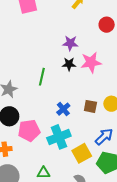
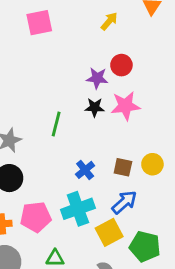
red circle: (107, 25) -> (121, 65), moved
pink pentagon: (29, 131) -> (36, 217), moved
blue arrow: (104, 137) -> (124, 202), moved

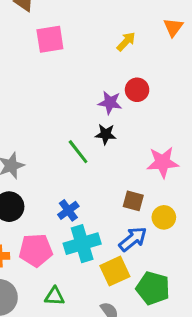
pink star: (125, 106) -> (163, 162), moved
green line: (56, 124) -> (78, 152), moved, turned -55
yellow circle: (152, 164) -> (164, 217), moved
blue cross: (85, 170) -> (68, 210), moved

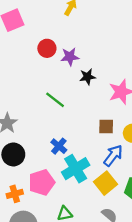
red circle: (137, 90) -> (47, 48), moved
black star: (106, 134) -> (87, 77), moved

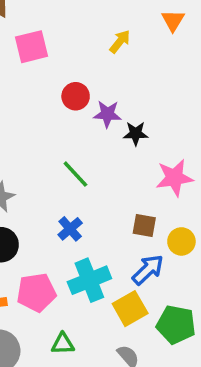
black star: (87, 77) -> (136, 133), moved
blue cross: (59, 146) -> (70, 229), moved

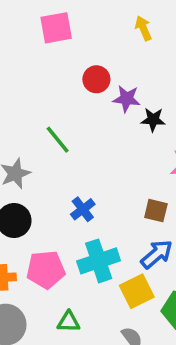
yellow arrow: (120, 42) -> (143, 28), turned -65
green line: (75, 174) -> (58, 140), moved

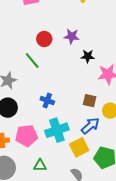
red circle: (96, 79) -> (44, 39), moved
black star: (153, 120) -> (88, 56), moved
blue cross: (83, 209) -> (47, 100), turned -32

